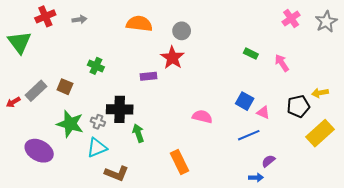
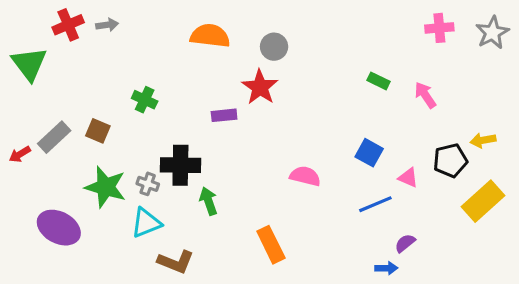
pink cross: (291, 18) -> (439, 28), turned 30
gray arrow: (79, 20) -> (107, 25), moved
pink triangle: (263, 112) -> (408, 178), moved

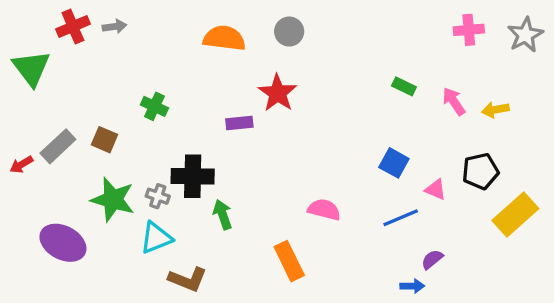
gray circle: (274, 47) -> (289, 32), moved
yellow arrow: (483, 140) -> (495, 110), moved
pink semicircle: (305, 176) -> (324, 209), moved

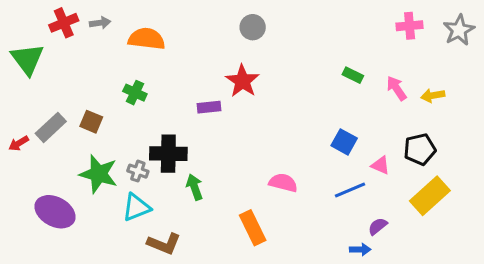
orange semicircle: (224, 38) -> (147, 39), moved
yellow rectangle: (515, 214) -> (430, 196), moved

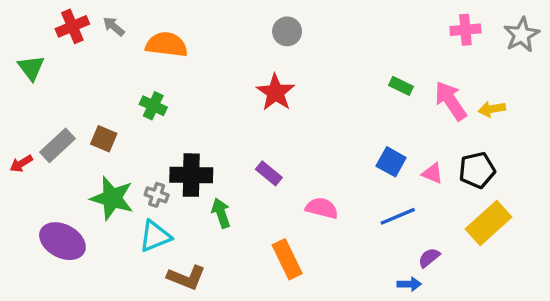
gray arrow: (100, 23) -> (114, 26), turned -132
green triangle: (27, 59) -> (31, 68), size x0.7
pink arrow: (396, 88) -> (451, 101), size x1.4
purple rectangle: (209, 107) -> (269, 173), moved, turned 45
pink triangle: (380, 165) -> (432, 173), moved

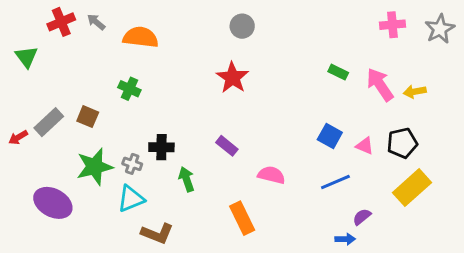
black cross: (191, 175) -> (161, 147), size x0.7
green star: (112, 198) -> (95, 167), turned -30

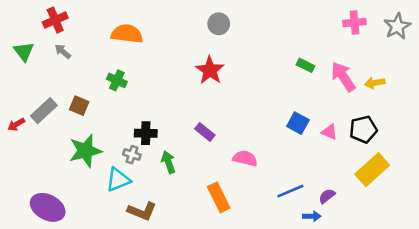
gray arrow: (96, 22) -> (63, 51), moved
gray cross: (132, 164) -> (132, 155), moved
blue line: (335, 182) -> (290, 191), moved
purple ellipse: (53, 203) -> (48, 207), moved

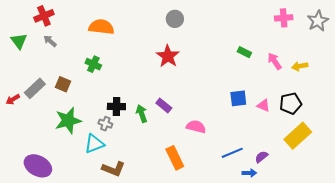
pink arrow: (343, 77) -> (275, 61), size x0.7
blue square: (298, 123) -> (238, 98), turned -36
green arrow: (168, 162) -> (142, 114), moved

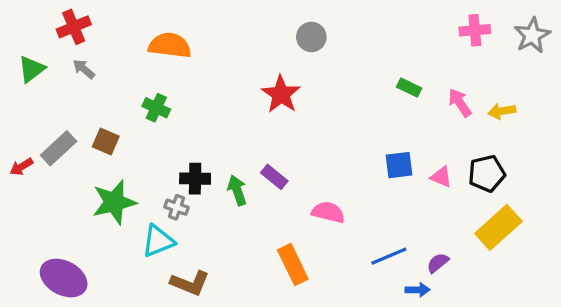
gray circle: (175, 19) -> (311, 37), moved
green triangle: (19, 41) -> (32, 69), turned 30

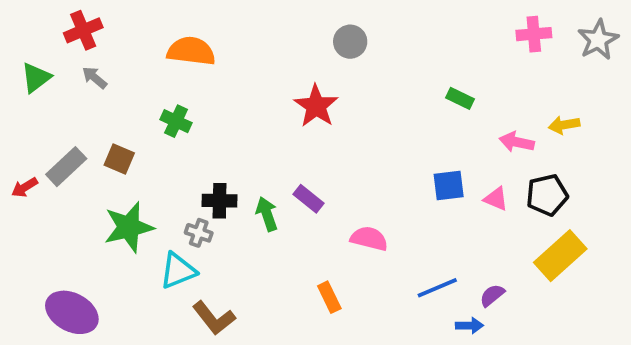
pink arrow: (460, 103) -> (517, 142), moved, turned -44
orange rectangle: (293, 265) -> (329, 297), size x0.7
brown L-shape: (190, 283) -> (214, 318), turned 30

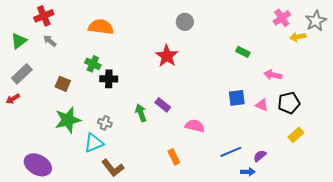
pink cross: (534, 34) -> (282, 18), turned -30
yellow arrow: (564, 125) -> (298, 37), moved
gray rectangle: (66, 167) -> (22, 74), moved
black cross: (220, 201) -> (109, 79), moved
yellow rectangle: (560, 256) -> (296, 135), size x0.6

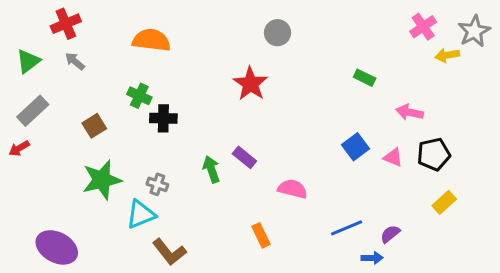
brown square: (63, 84) -> (94, 126), turned 35
blue square: (237, 98) -> (356, 147), turned -30

